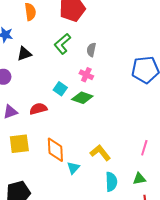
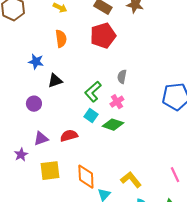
green L-shape: (62, 44) -> (93, 92), moved
pink cross: (86, 75) -> (117, 102), turned 32
pink line: (144, 148) -> (175, 175), turned -42

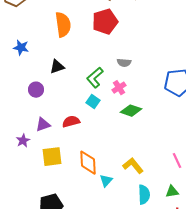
orange semicircle: (61, 39) -> (63, 25), size x1.4
blue star: (36, 62) -> (21, 48), moved
gray semicircle: (122, 77) -> (124, 63), turned -96
green diamond: (113, 125) -> (131, 111), moved

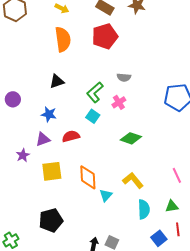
blue star: (21, 48) -> (49, 114), moved
purple circle: (36, 90) -> (13, 99), moved
green diamond: (131, 111) -> (131, 138), moved

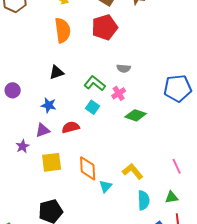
green L-shape: (95, 92) -> (95, 83), turned 80
green diamond: (131, 138) -> (136, 115), moved

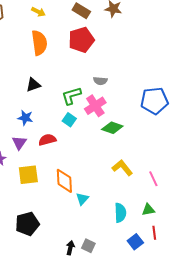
green L-shape: (95, 83) -> (71, 96), turned -55
pink cross: (119, 93) -> (95, 106), size x1.5
purple triangle: (43, 130) -> (19, 143), turned -35
yellow L-shape: (133, 171) -> (122, 168), moved

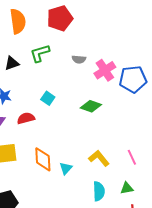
green L-shape: (71, 96) -> (40, 53), moved
pink cross: (95, 106) -> (105, 70), moved
yellow L-shape: (122, 168) -> (99, 158), moved
cyan triangle: (82, 199) -> (66, 168), moved

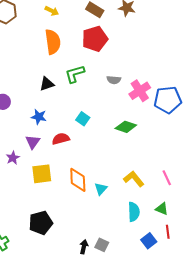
green triangle: (127, 188) -> (162, 209), turned 32

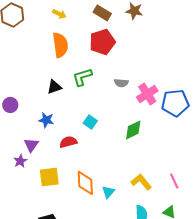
green diamond: (126, 127) -> (133, 130), turned -45
purple triangle: (33, 142) -> (31, 145), moved

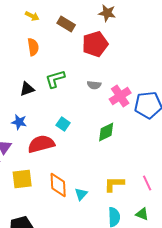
brown rectangle: (102, 13) -> (66, 24), moved
red pentagon: (102, 42) -> (95, 44), moved
orange semicircle: (60, 45) -> (33, 47), size x0.7
red semicircle: (68, 142) -> (41, 144), size x1.5
yellow L-shape: (141, 182) -> (114, 184), turned -50

